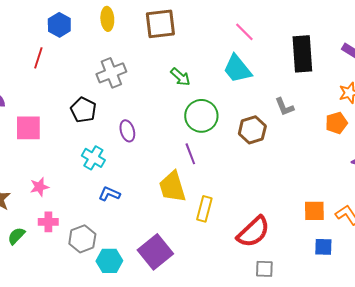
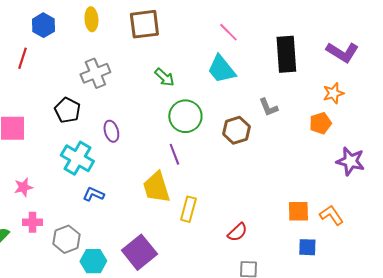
cyan cross: (93, 158) -> (77, 158), size x1.4
red semicircle: (253, 232) -> (237, 232), size x0.6

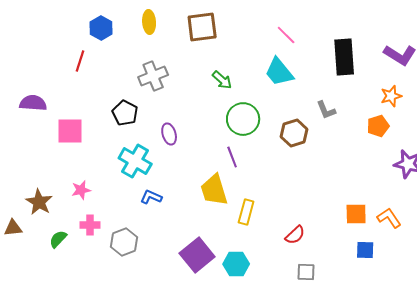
cyan hexagon: (93, 261) -> (236, 264), moved

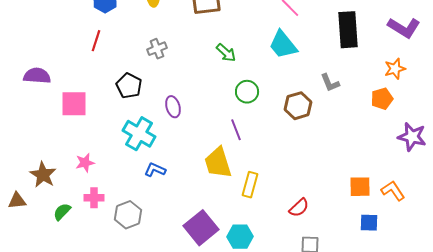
red line: (80, 61) -> (96, 41), moved
gray cross: (153, 76) -> (157, 49), size x0.7
green circle: (243, 119) -> (247, 92), size x0.7

